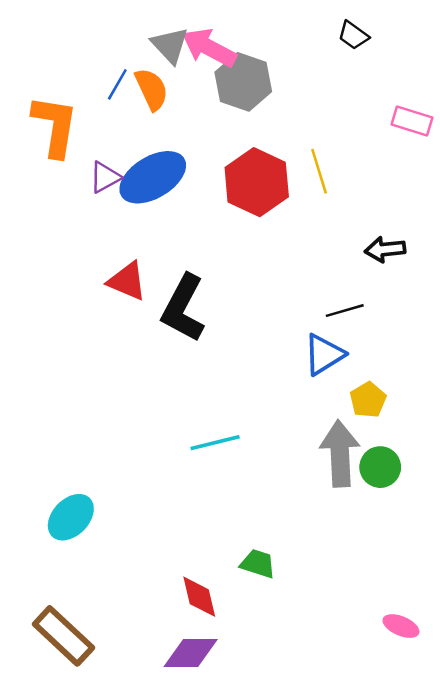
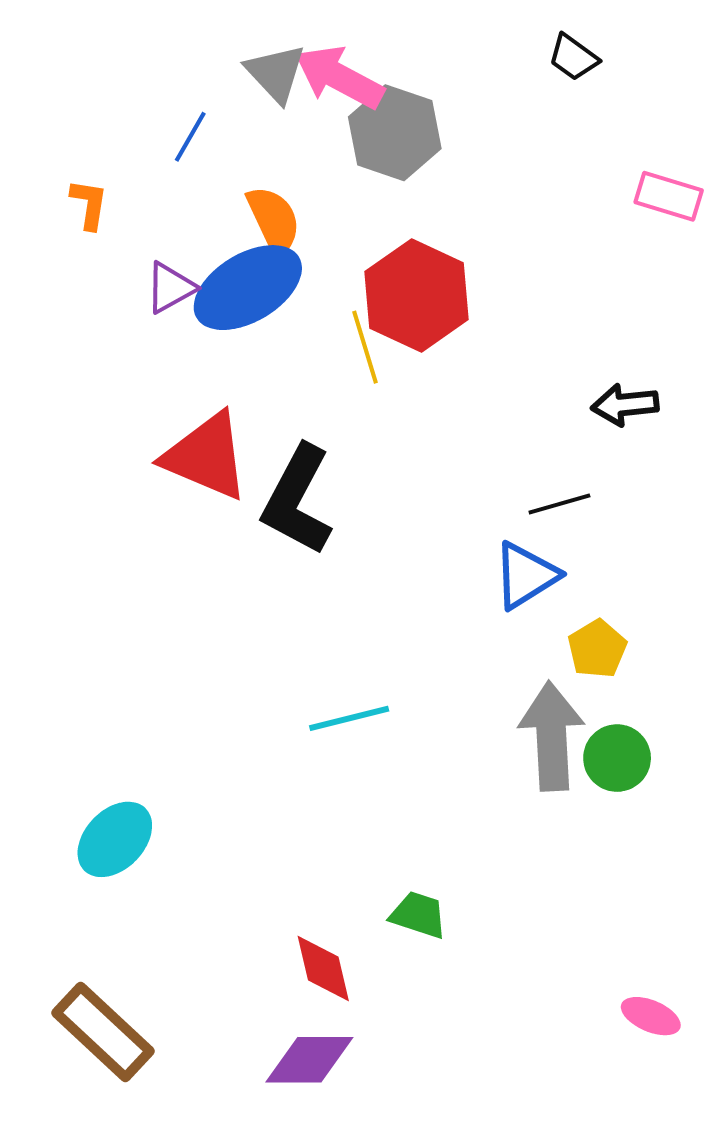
orange semicircle: (152, 89) -> (274, 220), moved
orange L-shape: (55, 126) -> (89, 204), size x0.5
yellow line: (319, 171) -> (365, 347), moved
red triangle: (127, 281) -> (206, 456), size x1.4

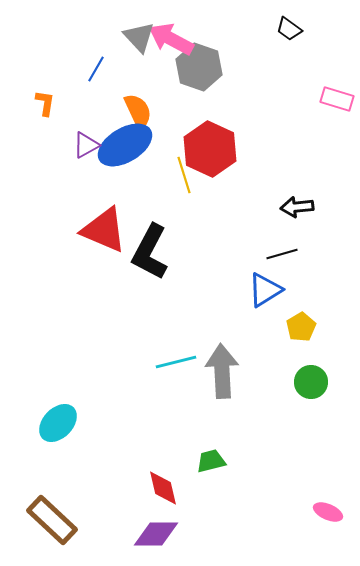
black arrow: (625, 405) -> (297, 207), moved
gray arrow: (552, 736) -> (222, 371), moved
green trapezoid: (419, 915) -> (211, 461), turned -32

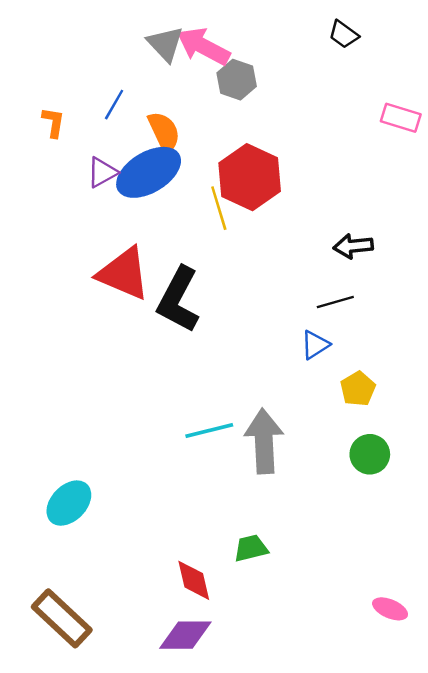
gray hexagon: (199, 67) -> (237, 80), size x0.7
blue line: (96, 69) -> (114, 105), moved
blue triangle: (265, 290) -> (315, 345), size x0.7

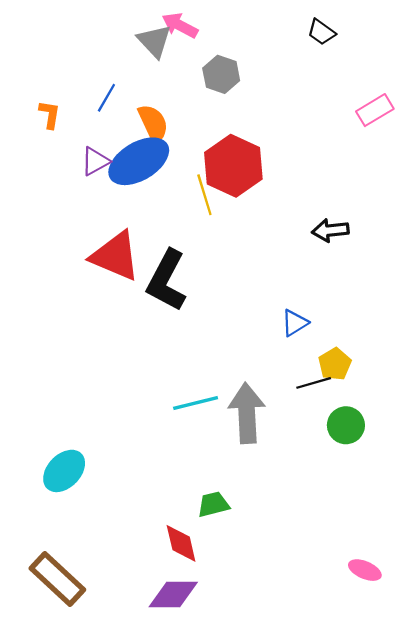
pink arrow: (203, 46) -> (180, 25), moved, size x0.7
pink rectangle: (401, 118) -> (375, 110), turned -48
black line: (335, 302) -> (314, 383), moved
green trapezoid: (251, 548) -> (213, 504), moved

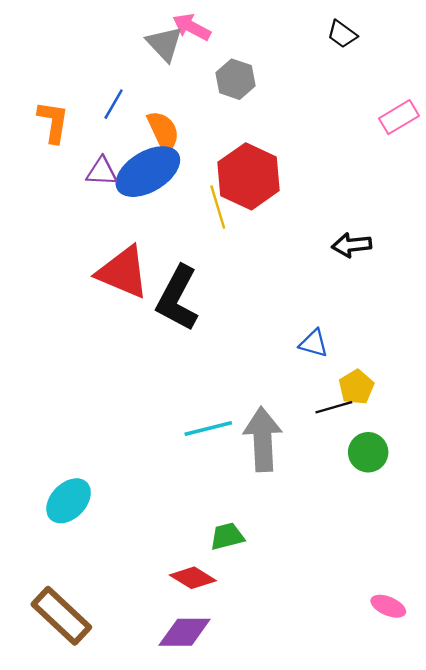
orange L-shape: (50, 114) -> (53, 122), size x1.4
purple triangle: (95, 161) -> (102, 172), turned 32
blue triangle: (295, 323) -> (314, 343), turned 48
red diamond: (181, 543) -> (193, 578), turned -45

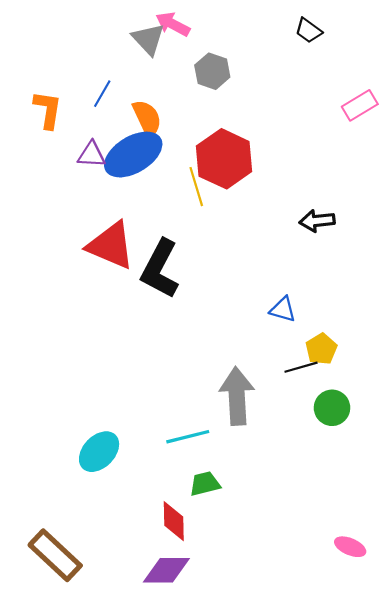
cyan line: (208, 429) -> (188, 437), moved
cyan ellipse: (69, 501) -> (99, 452), moved
red diamond: (193, 578) -> (174, 521), turned 57

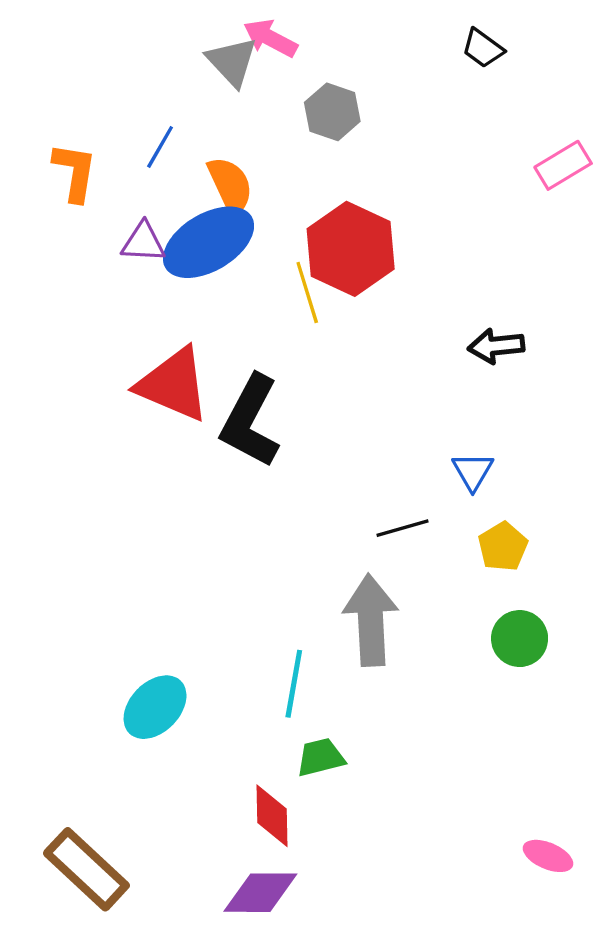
blue triangle: (283, 309) -> (473, 471), moved, turned 44
black line: (301, 367) -> (403, 528), moved
cyan line: (188, 437) -> (294, 684), turned -66

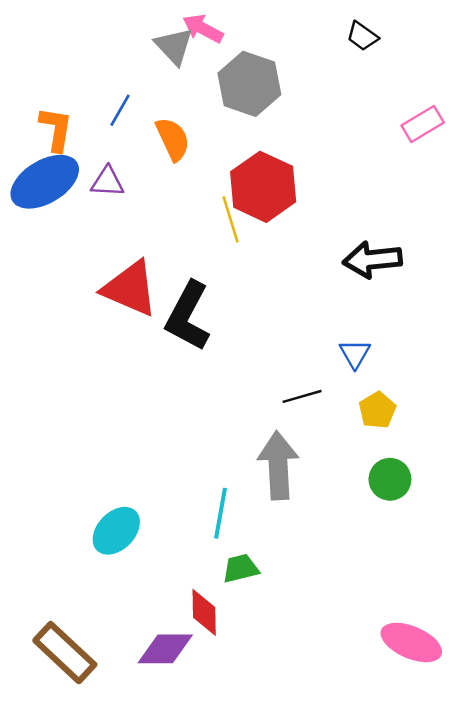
gray hexagon: (332, 112) -> (249, 84), size x1.5
blue ellipse: (209, 242) -> (45, 182), moved
black arrow: (496, 346) -> (372, 260), size x1.4
pink ellipse: (548, 856) -> (411, 642), size x1.6
purple diamond: (260, 893) -> (165, 649), moved

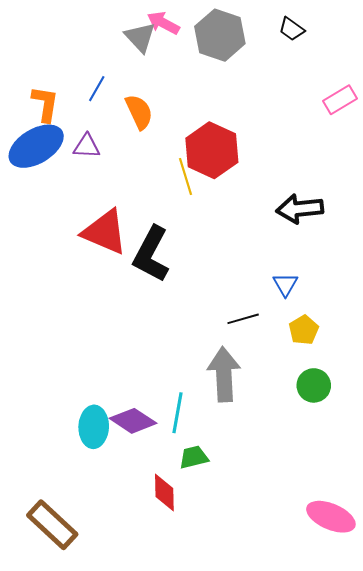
gray hexagon: (249, 84) -> (220, 35), moved
cyan ellipse: (116, 531) -> (94, 427), turned -42
purple diamond: (165, 649) -> (133, 421), moved, turned 33

